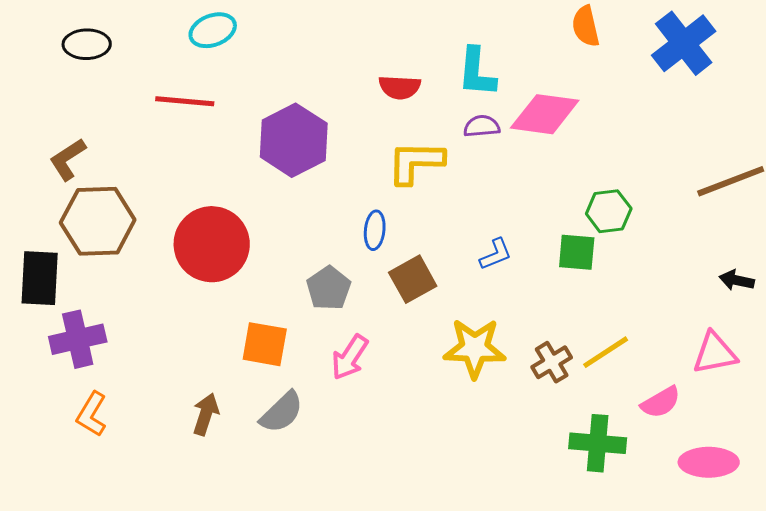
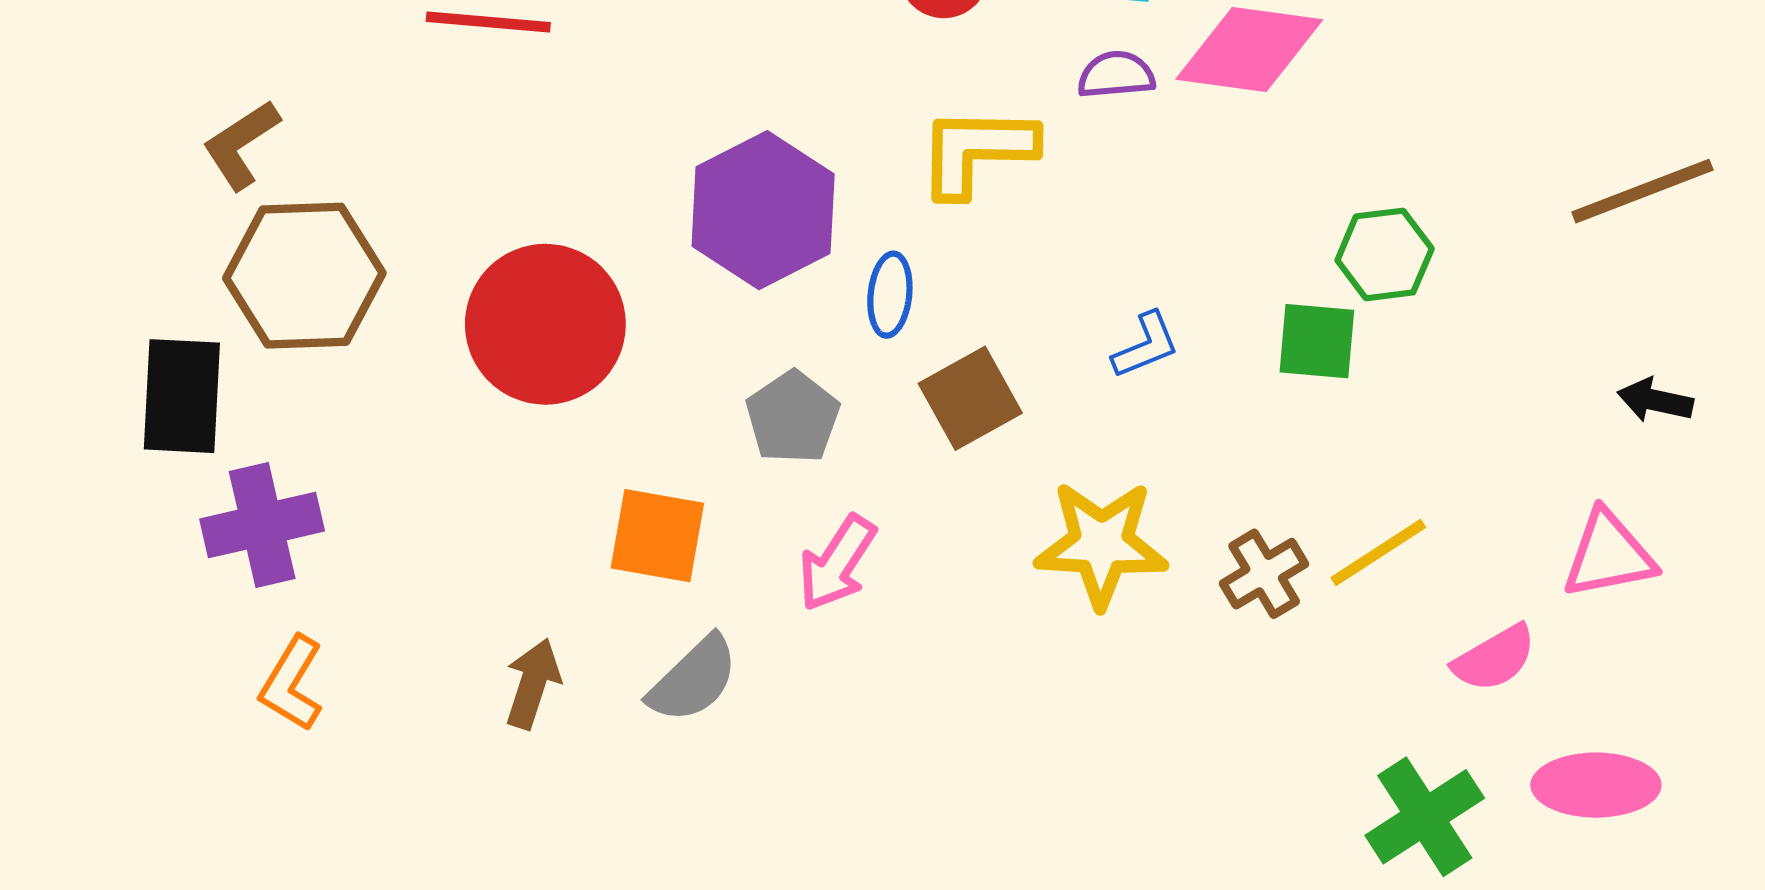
purple hexagon: (294, 140) -> (763, 210), moved
green cross: (598, 443) -> (1425, 817), moved, turned -38

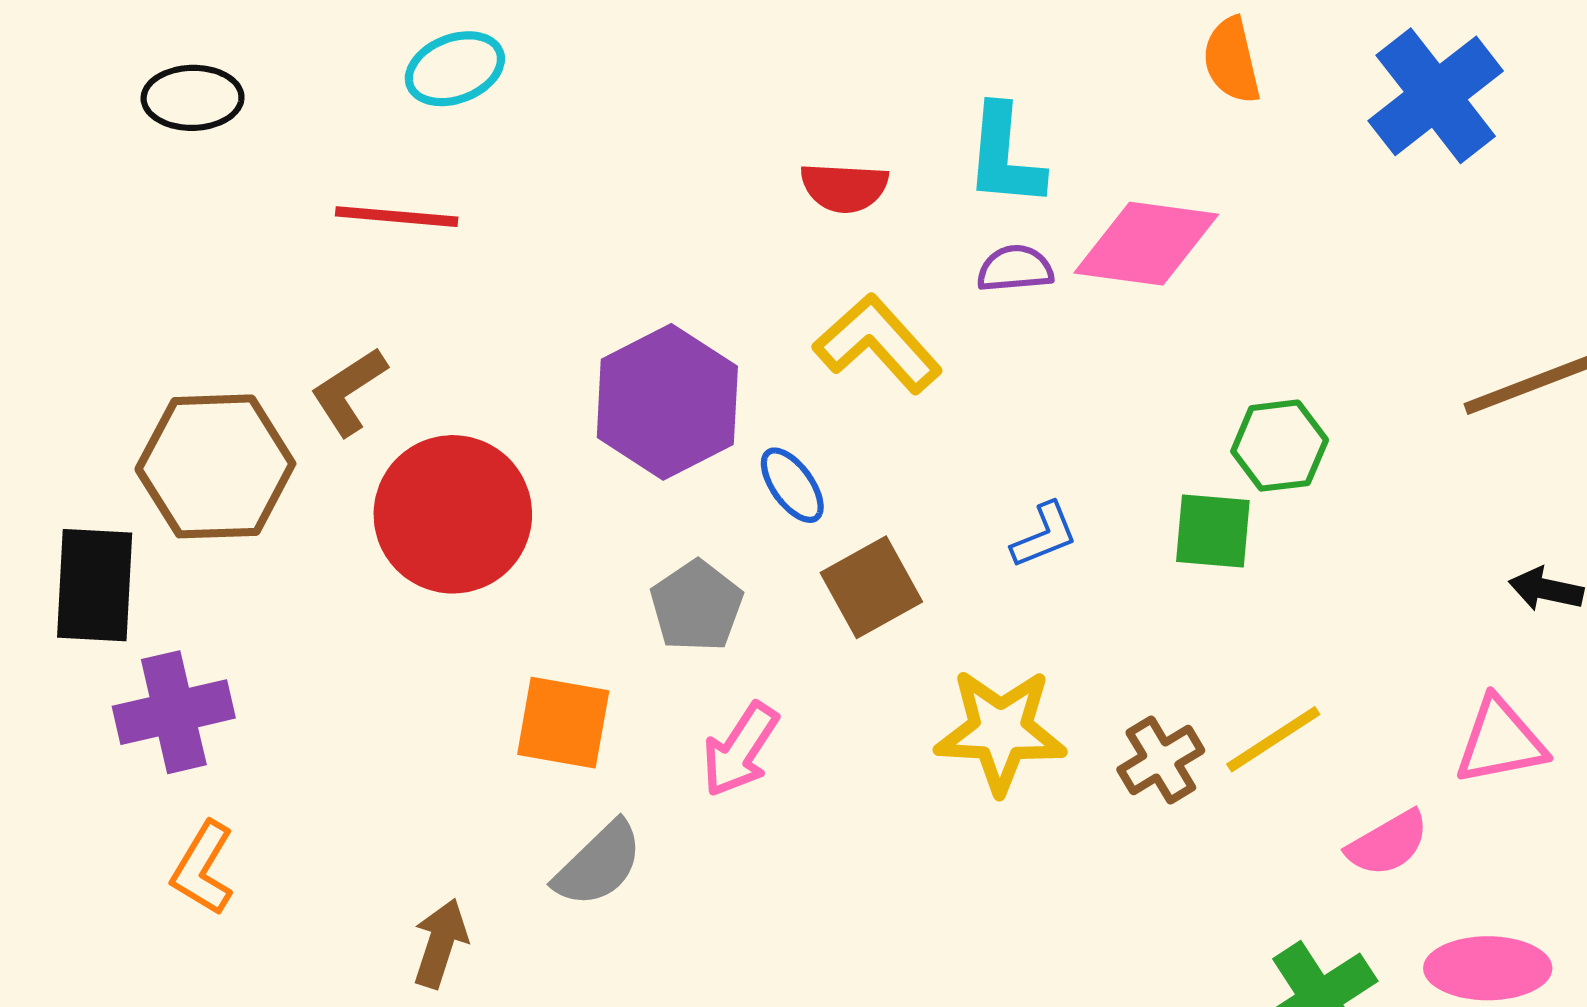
brown L-shape: (241, 145) -> (349, 391), moved
yellow L-shape: (977, 151) -> (878, 344), turned 47
blue ellipse: (890, 295) -> (792, 485), turned -42
brown arrow: (533, 684) -> (440, 943), moved

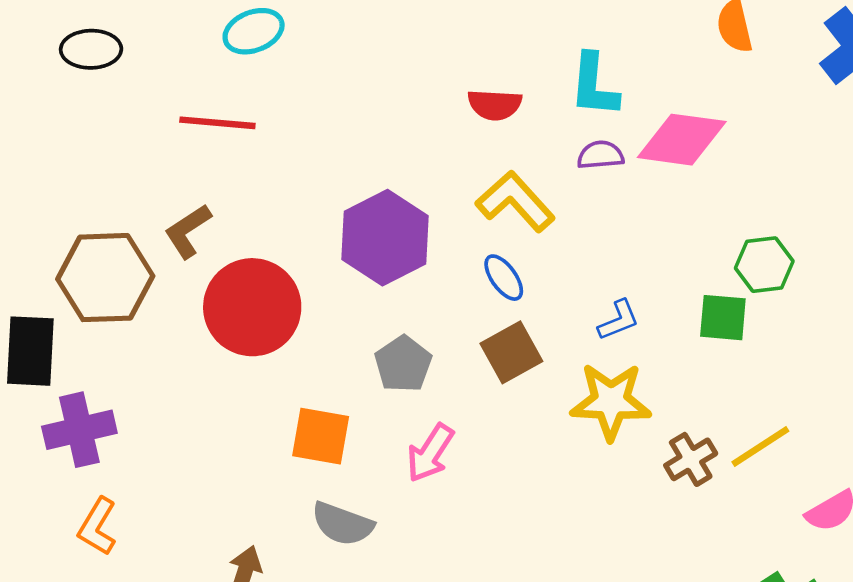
blue ellipse: (792, 485) -> (504, 278), moved
yellow star: (1000, 731) -> (611, 401), moved
gray semicircle: (599, 864) -> (343, 524), turned 64

